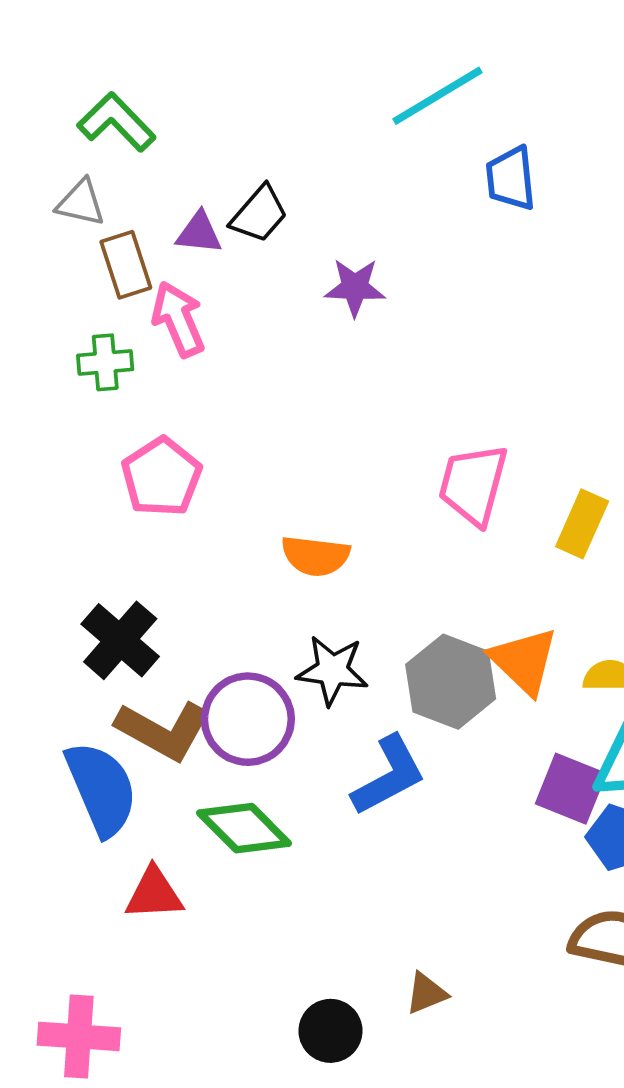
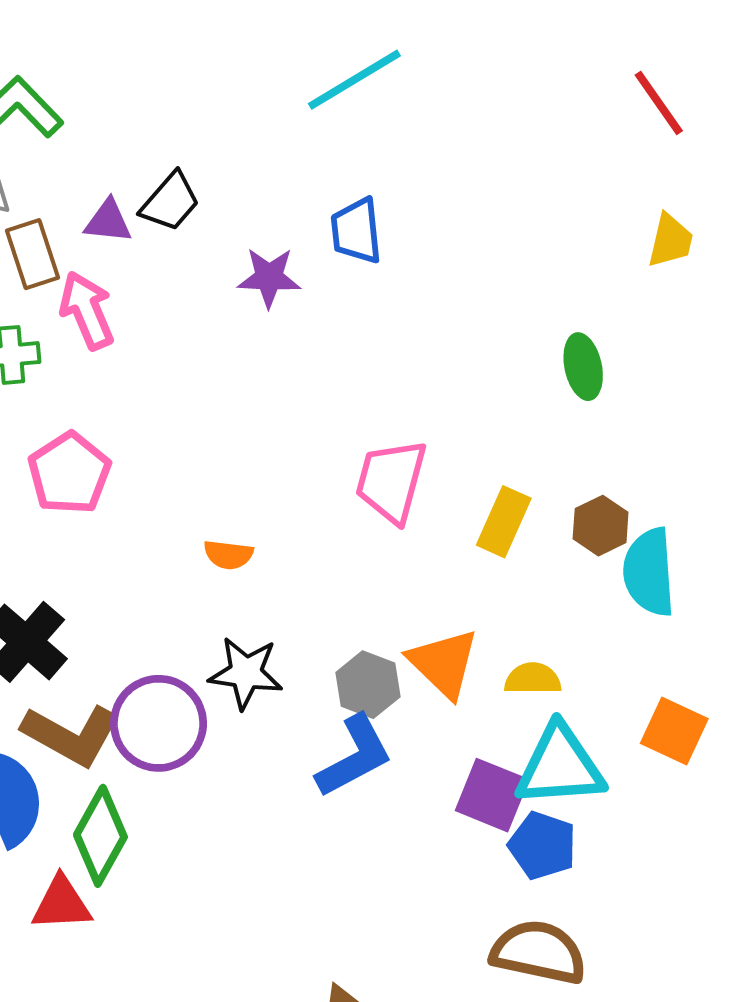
blue trapezoid: (511, 178) -> (356, 231), moved
orange semicircle: (315, 556) -> (228, 555), size x0.7
gray hexagon: (451, 682) -> (368, 685), size x0.7
blue L-shape: (389, 775) -> (354, 756), moved
green diamond: (244, 828) -> (100, 836), moved, turned 74

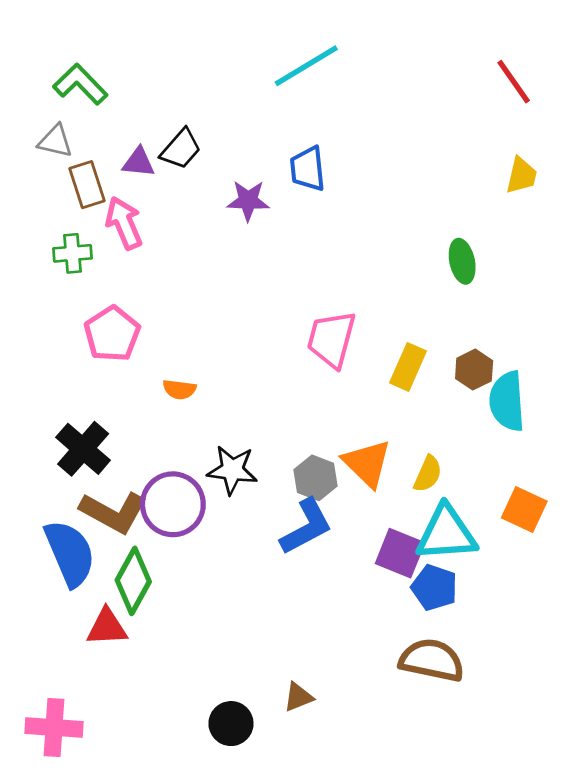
orange semicircle: (228, 555) -> (179, 389), moved
yellow semicircle: (533, 679) -> (428, 474), turned 114

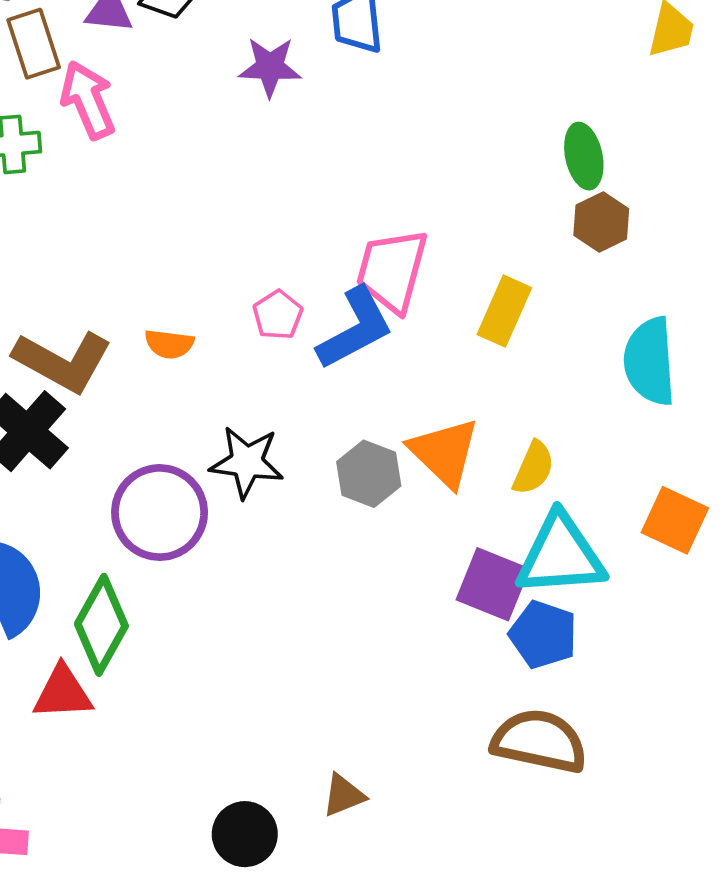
pink pentagon: (112, 334) -> (278, 315), moved, size x0.6
brown hexagon: (474, 370) -> (601, 222), moved
brown L-shape: (113, 512) -> (63, 361), moved
blue L-shape: (306, 527) -> (355, 328), moved

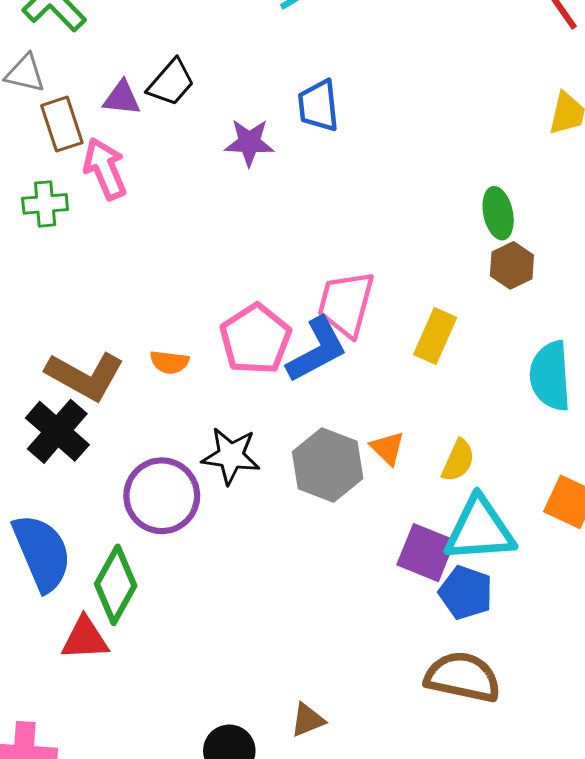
pink pentagon: (278, 315) -> (255, 339), size x1.8
orange triangle: (444, 452) -> (388, 448), size x0.6
gray hexagon: (369, 474) -> (328, 465), size x1.4

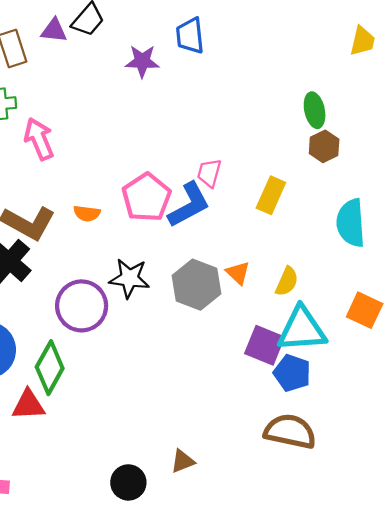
pink arrow: (105, 169) -> (39, 139), moved
pink trapezoid: (346, 304) -> (209, 173), size x0.6

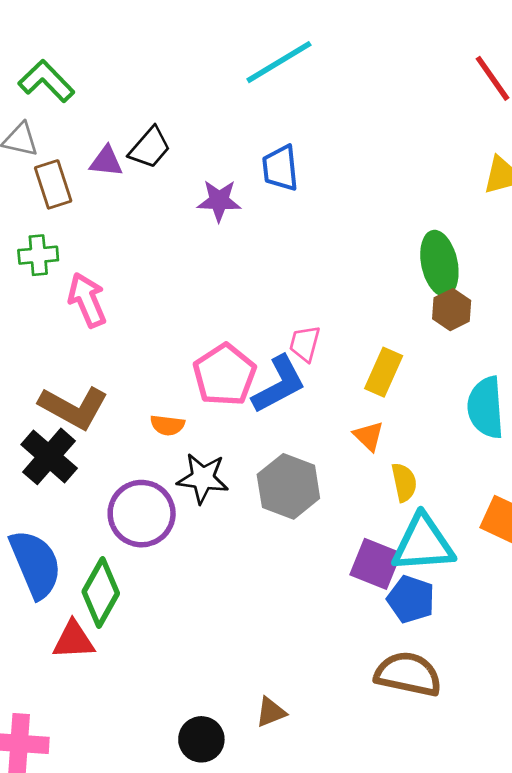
green ellipse: (315, 110) -> (439, 263), size x1.4
orange semicircle: (87, 213) -> (167, 425), moved
orange triangle: (238, 273) -> (369, 436), moved
yellow semicircle: (287, 281) -> (404, 482), turned -36

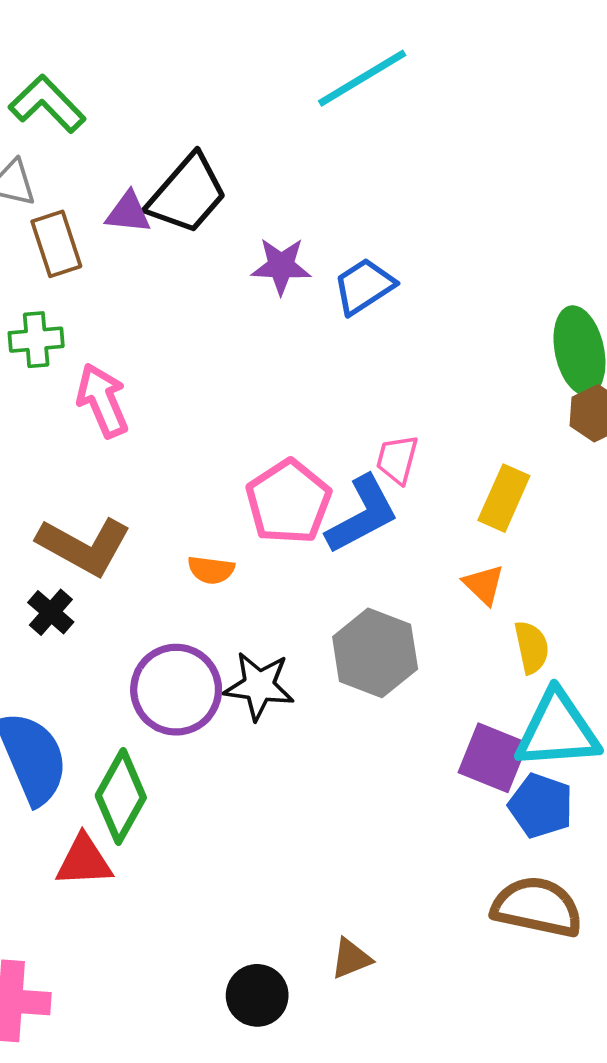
black trapezoid: (150, 148) -> (187, 194), size x1.4
blue trapezoid: (280, 168) -> (364, 286), moved, turned 63
black cross: (49, 456) -> (51, 612), size x0.6
black star: (203, 478) -> (259, 686), moved

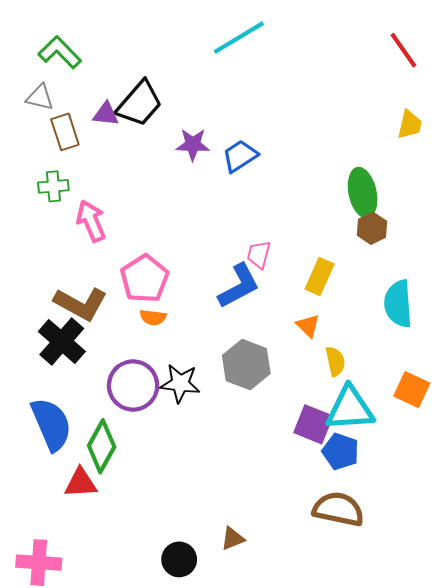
pink pentagon: (288, 502) -> (145, 279), moved
black cross: (51, 612) -> (62, 341), size x1.8

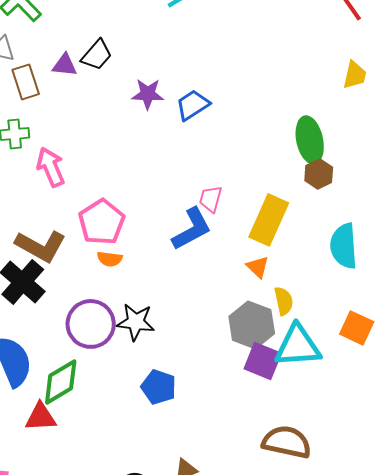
black trapezoid: (139, 104) -> (97, 55), size x0.7
yellow rectangle: (320, 277) -> (269, 220), size x1.4
gray hexagon: (246, 365) -> (252, 325), moved
green diamond: (102, 446) -> (61, 382), turned 30
blue pentagon: (341, 452) -> (159, 387), moved

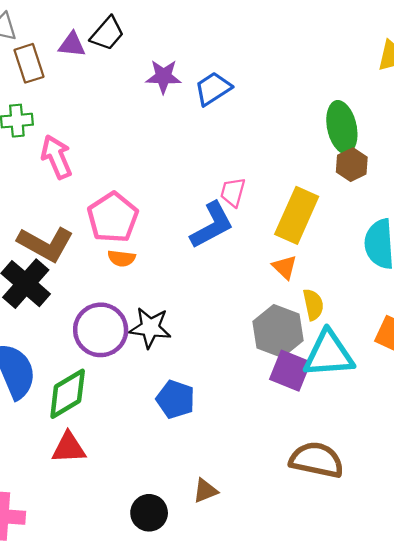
red triangle: (41, 417) -> (69, 448), moved

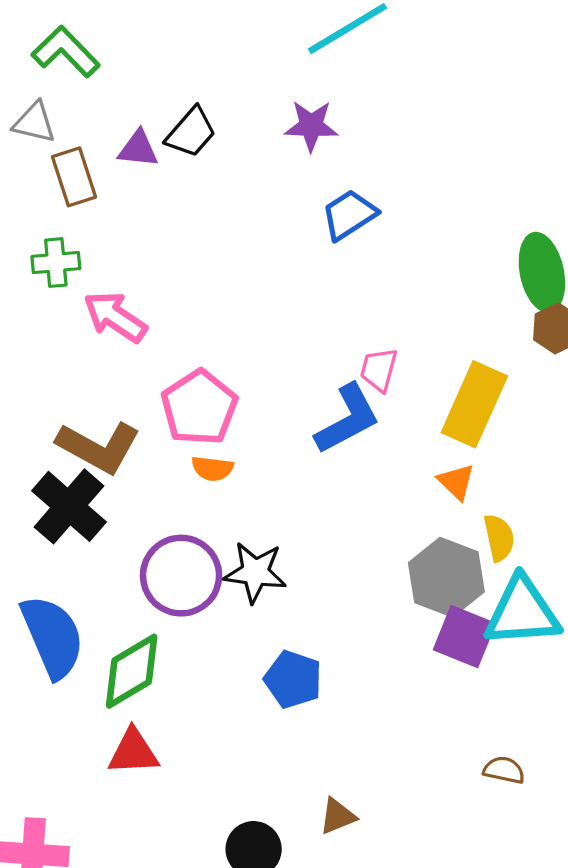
purple star: (163, 77) -> (311, 126), moved
pink arrow: (57, 157) -> (115, 317), turned -33
brown semicircle: (317, 460) -> (504, 770), size x0.5

